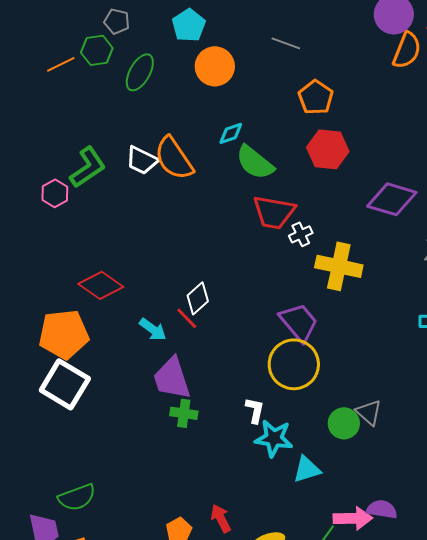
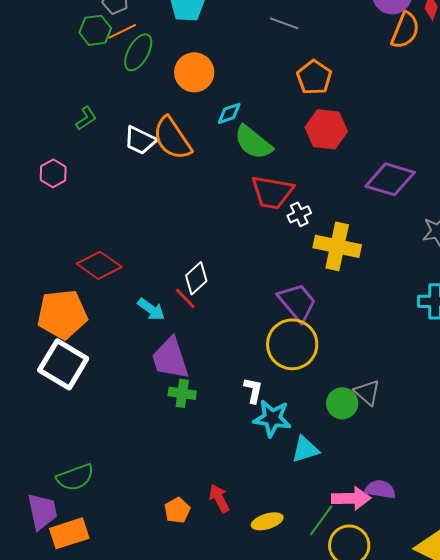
orange line: (61, 64) -> (122, 31), moved
orange circle: (215, 66) -> (194, 72), moved
green L-shape: (88, 167) -> (86, 118), moved, size x0.6

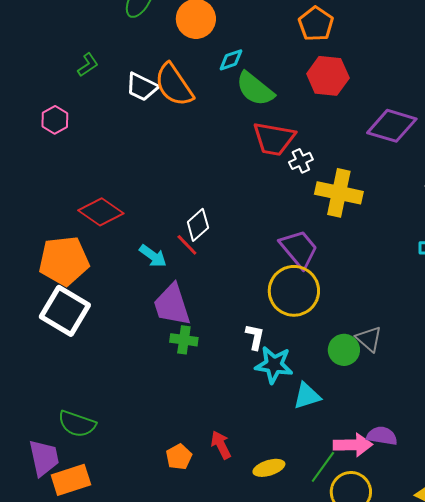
green semicircle: (75, 477) -> (77, 424), turned 39

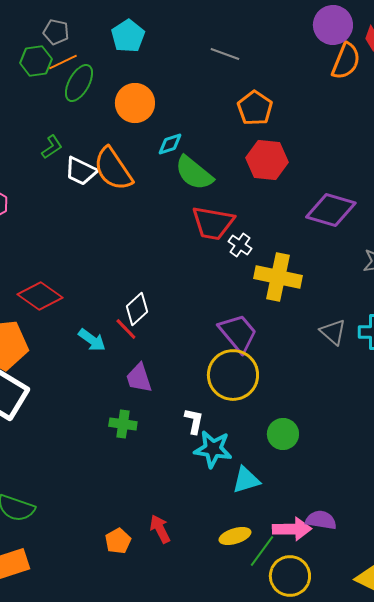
green L-shape: (88, 65) -> (52, 147), moved
white cross: (301, 161) -> (240, 245), turned -30
purple trapezoid: (172, 305) -> (139, 378), moved, size x0.7
gray triangle: (369, 339) -> (333, 332), moved
yellow ellipse: (269, 468) -> (235, 536), moved

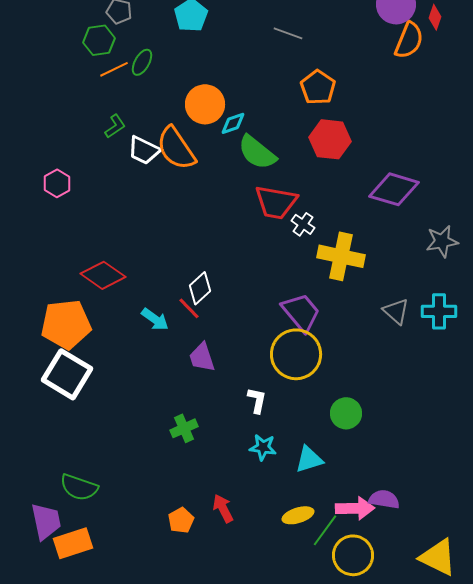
orange line: (63, 62) -> (114, 69), moved
green ellipse: (79, 83) -> (142, 62), size x0.7
orange circle: (135, 103) -> (205, 104), moved
green cross: (123, 424) -> (184, 428), moved, turned -32
cyan star: (213, 449) -> (263, 447), moved, size x0.7

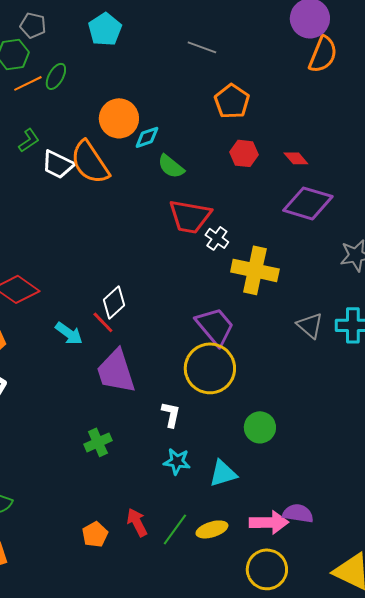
red diamond: (435, 17) -> (296, 158), moved, turned -60
red hexagon: (330, 139) -> (244, 153), size x0.7
green semicircle: (257, 152) -> (171, 166), size x0.7
purple trapezoid: (202, 357) -> (116, 371), size x1.5
green line: (325, 530) -> (175, 529), moved

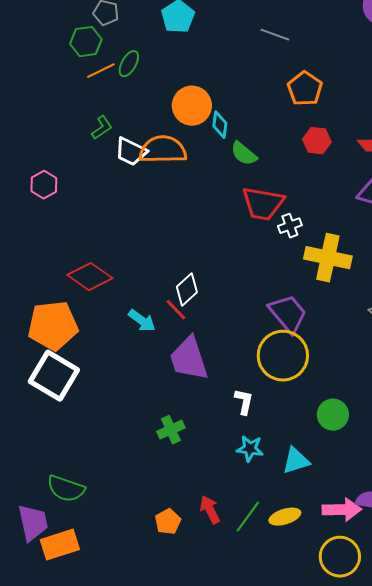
cyan diamond: (147, 137) -> (220, 125), turned -64
orange semicircle: (90, 162) -> (163, 150), turned 123
white cross: (217, 238) -> (290, 226), turned 35

